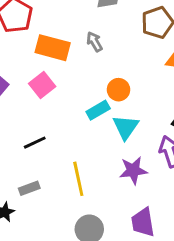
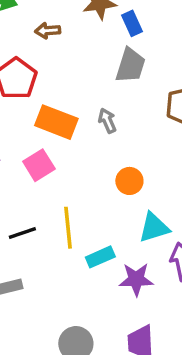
cyan rectangle: (98, 110) -> (100, 257), moved
cyan triangle: (126, 127) -> (154, 227), moved, turned 32
yellow line: (78, 179) -> (68, 228), moved

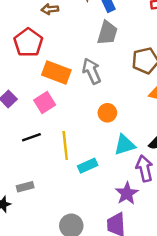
gray arrow: (107, 121) -> (92, 71), size x1.5
black line: (22, 233) -> (31, 137), moved
purple star: (136, 279) -> (127, 193), moved, turned -30

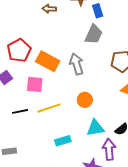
red pentagon: (28, 43) -> (19, 50), moved
pink square: (45, 102) -> (35, 84), turned 30
yellow line: (65, 146) -> (49, 108), moved, turned 70

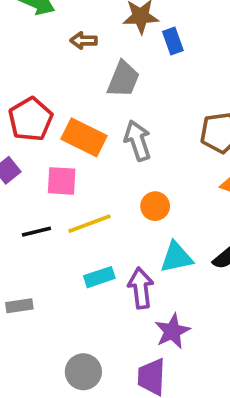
gray trapezoid: (94, 34) -> (123, 79), moved
cyan rectangle: (63, 141) -> (99, 277), moved
purple arrow: (109, 149) -> (141, 288), moved

